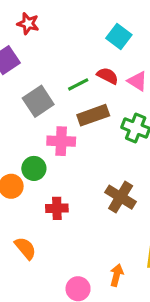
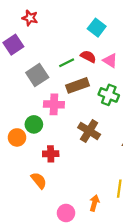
brown cross: (121, 197) -> (89, 131), moved
orange semicircle: (25, 248) -> (39, 180), moved

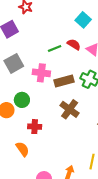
gray square: (37, 75) -> (14, 63), moved
brown rectangle: (78, 85) -> (64, 81), moved
pink cross: (54, 104) -> (41, 73), moved

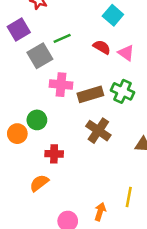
green line: (55, 48) -> (62, 38), moved
gray square: (14, 63) -> (40, 56), moved
orange semicircle: (22, 149) -> (39, 183), turned -91

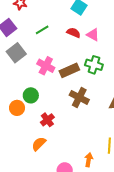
gray square: (40, 56) -> (16, 53), moved
pink cross: (61, 85) -> (46, 66), turned 30
red cross: (54, 154) -> (47, 120), turned -32

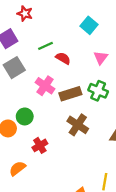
red semicircle: (74, 33) -> (63, 58), moved
pink triangle: (93, 35) -> (101, 58), turned 32
orange semicircle: (39, 144) -> (17, 168), moved

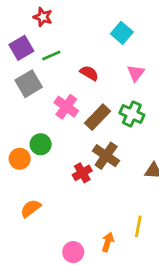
green line: (45, 46) -> (51, 56), moved
brown rectangle: (70, 94) -> (98, 117), turned -30
red cross: (40, 145) -> (82, 173), moved

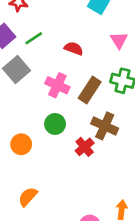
green circle: (41, 144) -> (55, 124), moved
orange semicircle: (31, 208) -> (28, 197), moved

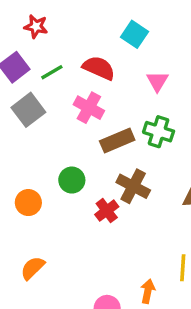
red semicircle: (74, 48) -> (99, 68), moved, size x1.4
pink cross: (57, 85) -> (89, 108), moved
brown rectangle: (90, 90) -> (117, 140), turned 30

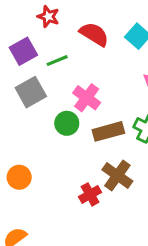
red semicircle: (99, 68) -> (94, 34), moved
green circle: (72, 180) -> (67, 123), moved

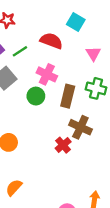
red semicircle: (94, 34) -> (51, 41), moved
brown rectangle: (108, 131) -> (68, 96), turned -50

